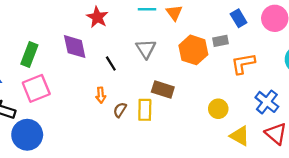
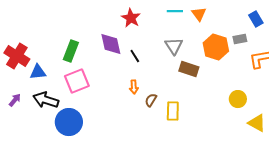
black line: (111, 64) -> (135, 56), moved
brown rectangle: (163, 90) -> (189, 69), moved
yellow rectangle: (145, 110) -> (173, 111), moved

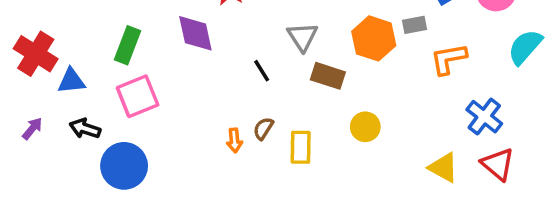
black line: (135, 56) -> (262, 71), moved
orange arrow: (134, 87) -> (234, 140), moved
yellow circle: (238, 99) -> (365, 127), moved
black arrow: (46, 100) -> (85, 128), size x0.7

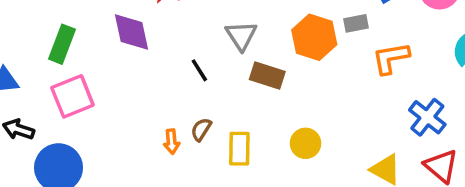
yellow circle: (365, 127) -> (306, 143), moved

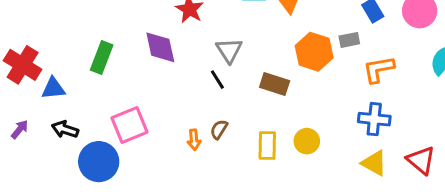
gray triangle: (241, 35) -> (229, 50), moved
pink square: (72, 96) -> (130, 125), moved
blue cross: (427, 117) -> (374, 119), moved, turned -32
yellow rectangle: (239, 149) -> (267, 145), moved

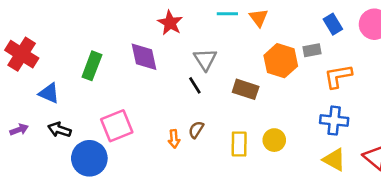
red cross: (23, 65) -> (22, 54), moved
blue triangle: (53, 88) -> (49, 93), turned 30
purple arrow: (20, 129) -> (19, 130), turned 30

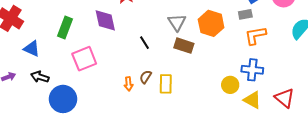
gray rectangle: (312, 50) -> (245, 14), moved
gray triangle: (205, 59) -> (177, 22), moved
pink square: (117, 126) -> (84, 59), moved
yellow circle: (274, 140) -> (230, 85), moved
yellow rectangle: (239, 144) -> (166, 84), moved

